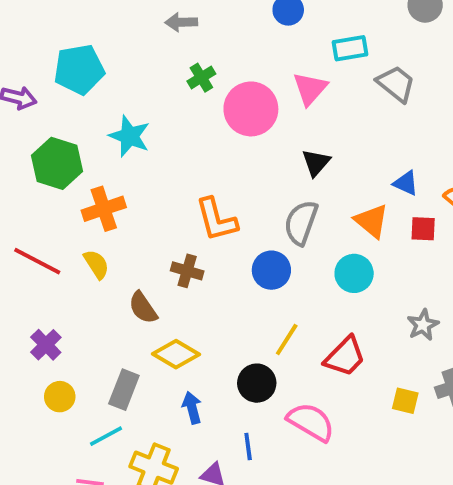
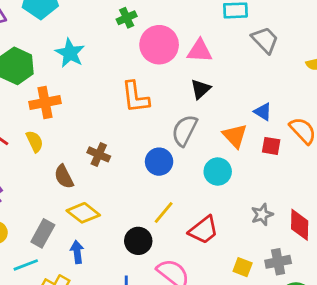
pink triangle: (310, 89) -> (200, 51), moved, turned 44
orange L-shape: (216, 220) -> (135, 97), moved
blue arrow: (192, 408) -> (77, 252), moved

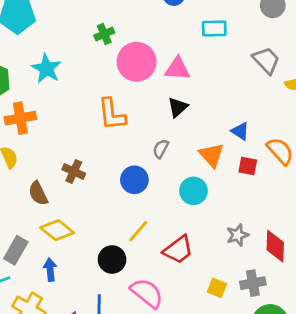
gray trapezoid: (265, 40) -> (266, 60), moved
gray semicircle: (184, 130) -> (161, 149), size x0.6

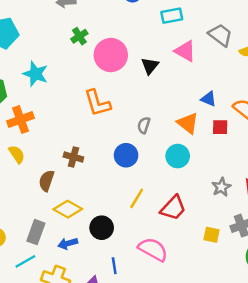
pink triangle: (177, 69) -> (185, 51), moved, turned 35
black triangle: (178, 107) -> (150, 66), moved
brown semicircle: (38, 193) -> (46, 181), turned 55
black circle: (112, 259) -> (102, 228), moved
blue arrow: (50, 270) -> (68, 243), turned -90

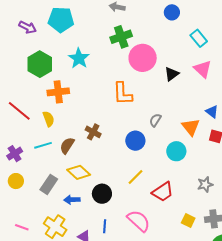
cyan rectangle: (172, 16) -> (199, 38), turned 48
green cross: (79, 36) -> (121, 37), size x1.5
cyan line: (25, 261) -> (43, 145), moved

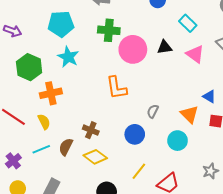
cyan pentagon: (61, 20) -> (61, 24), moved
green cross: (121, 37) -> (109, 30), turned 30
black triangle: (172, 74) -> (165, 47), moved, turned 35
yellow diamond: (79, 172) -> (95, 157), moved

